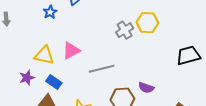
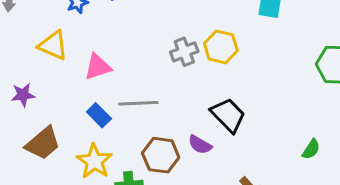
yellow triangle: (44, 55) -> (53, 45), moved
black trapezoid: (188, 55) -> (228, 115), moved, turned 50
blue rectangle: (54, 82) -> (99, 115), moved

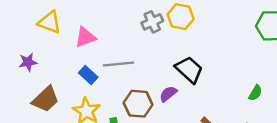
purple semicircle: (200, 145) -> (168, 94), turned 114

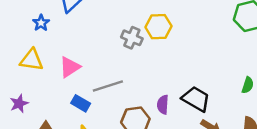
gray cross: (152, 22) -> (132, 38), turned -30
black trapezoid: (189, 70) -> (196, 99), moved
purple semicircle: (168, 94) -> (163, 105), turned -36

